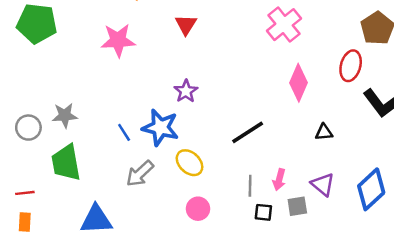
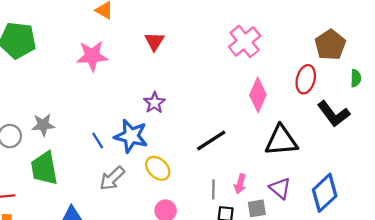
black triangle: (324, 132) -> (281, 140), size x2.0

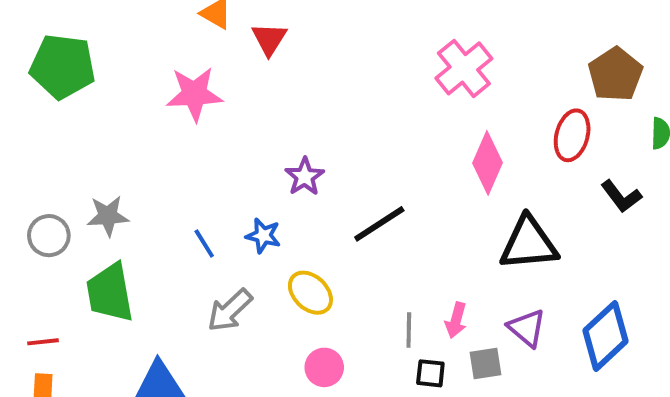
red triangle: (154, 41) -> (269, 39), moved
black L-shape: (334, 114) -> (621, 196), size x0.7
blue star: (131, 136) -> (263, 236), size x0.6
black line: (211, 140) -> (379, 224), moved

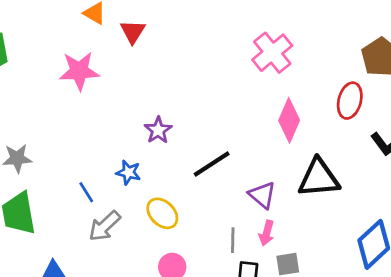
blue line: (204, 243) -> (86, 192), moved
purple triangle: (527, 328) -> (262, 195), moved

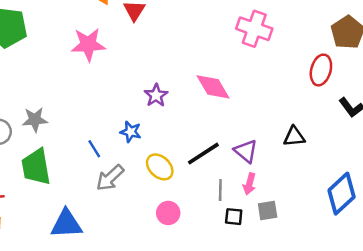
pink cross: (272, 53) -> (254, 29), turned -32
pink diamond: (289, 120) -> (213, 87), moved, turned -54
black line: (212, 164) -> (203, 154), moved
black triangle: (319, 178) -> (294, 137), size x0.6

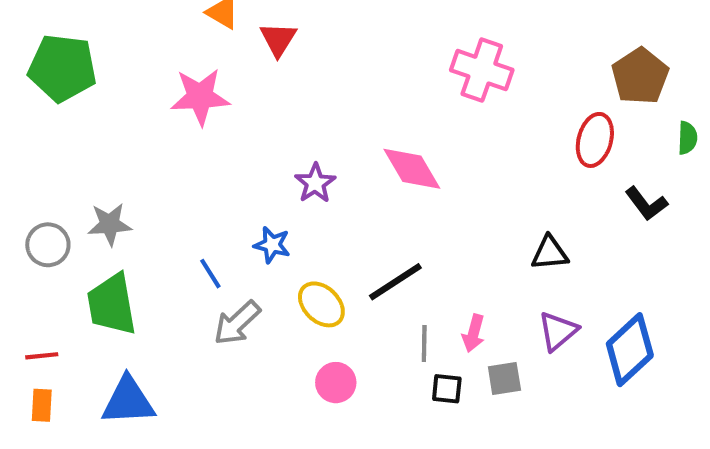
purple triangle: (246, 151) -> (558, 331), moved, turned 40
blue triangle: (66, 224) -> (128, 401), moved

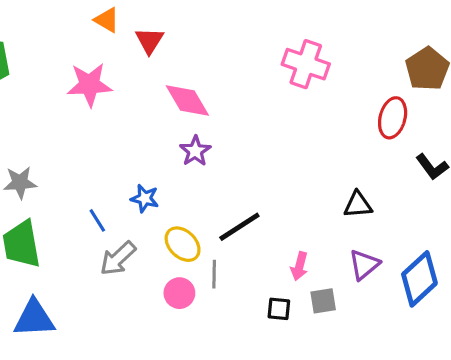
pink diamond: (412, 169) -> (187, 100), moved
purple star: (315, 183) -> (195, 151), moved
gray line: (424, 343) -> (214, 274), moved
pink circle: (336, 383) -> (179, 293), moved

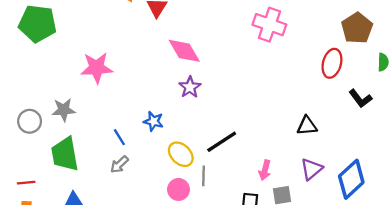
pink star: (89, 85) -> (97, 68), moved
gray arrow: (118, 258) -> (119, 164), moved, size x0.7

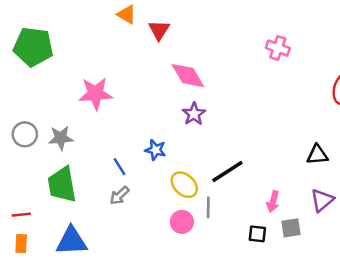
pink cross: (269, 25) -> (278, 48), size x0.7
gray circle: (30, 121) -> (25, 134), moved

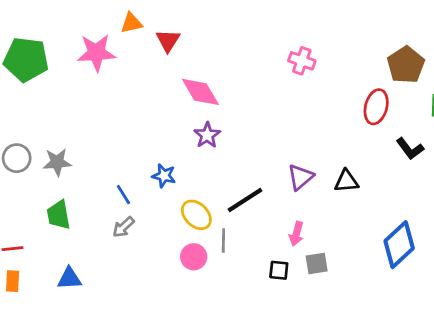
orange triangle: (127, 14) -> (132, 23), turned -42
pink star: (96, 94) -> (96, 53), moved
green trapezoid: (62, 185) -> (59, 215), size x0.7
purple triangle: (322, 200) -> (300, 177), moved
blue triangle: (72, 241) -> (69, 278), size x0.7

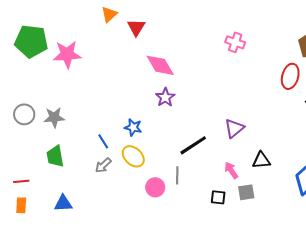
orange triangle: (132, 23) -> (109, 14), turned -30
pink star: (96, 53) -> (67, 54), moved
black triangle: (346, 181) -> (261, 160), moved
yellow ellipse: (196, 215) -> (133, 156), moved
pink arrow: (296, 234) -> (231, 170), turned 132

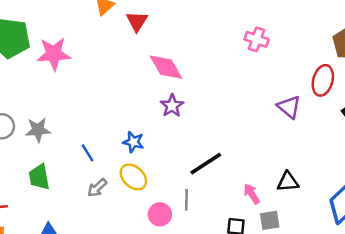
purple triangle: (234, 128) -> (289, 107), moved, turned -40
blue line: (103, 141) -> (87, 153), moved

